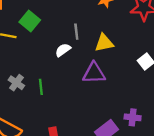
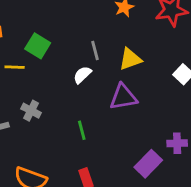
gray cross: (16, 83) -> (31, 111), moved
green line: (41, 87) -> (82, 130), moved

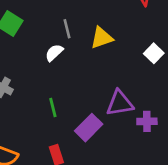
purple triangle: (123, 97) -> (120, 103), moved
purple rectangle: (148, 164) -> (89, 128), moved

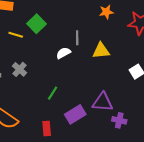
green line: (53, 107) -> (53, 93), turned 32

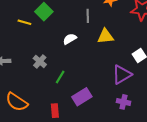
gray line: (77, 38) -> (88, 16), moved
gray cross: (20, 69) -> (40, 61), moved
purple triangle: (103, 102) -> (122, 75), moved, turned -35

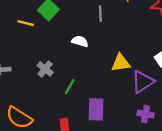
yellow triangle: (105, 36) -> (121, 63), moved
white semicircle: (70, 39) -> (80, 41), turned 48
purple rectangle: (82, 97) -> (96, 109), turned -54

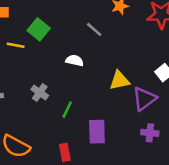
gray line: (100, 13) -> (94, 29), turned -42

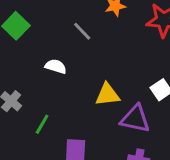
purple triangle: (144, 99) -> (135, 119), turned 44

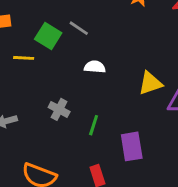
gray line: (82, 31) -> (79, 28), moved

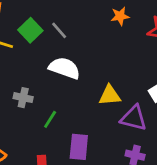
white semicircle: (95, 67) -> (64, 68), size x1.6
gray cross: (59, 109) -> (23, 98), turned -30

